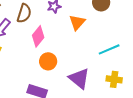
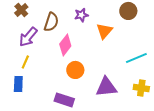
purple triangle: (79, 78) -> (106, 87), turned -45

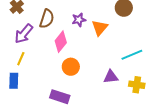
purple star: (81, 15) -> (79, 20), moved
purple triangle: (106, 87) -> (111, 77), moved, size x0.7

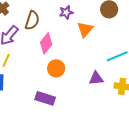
purple star: (79, 20) -> (66, 12), moved

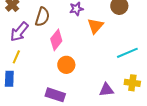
purple triangle: (96, 78) -> (106, 90), moved

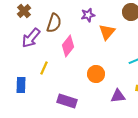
yellow line: (16, 57) -> (44, 68), moved
orange circle: (66, 65) -> (96, 74), moved

